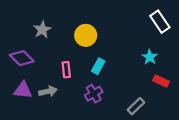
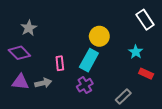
gray star: (42, 30) -> (29, 28), moved
yellow circle: (86, 35) -> (99, 36), moved
cyan rectangle: (98, 66) -> (89, 60), size x1.5

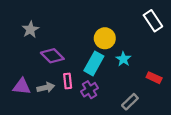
cyan star: (136, 52) -> (123, 59), moved
purple diamond: (19, 53) -> (52, 56), moved
pink rectangle: (60, 63) -> (68, 81), moved

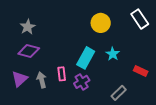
yellow circle: (105, 38) -> (101, 23), moved
purple diamond: (52, 56) -> (29, 51), moved, turned -30
purple triangle: (22, 86) -> (20, 79), turned -48
gray arrow: (46, 88) -> (42, 80), turned -91

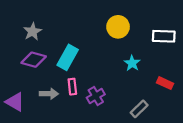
white rectangle: (140, 19) -> (164, 36), moved, turned -54
cyan rectangle: (86, 58) -> (68, 57), moved
purple triangle: (20, 79) -> (15, 102), moved, turned -48
gray arrow: (42, 80) -> (49, 94), turned 105

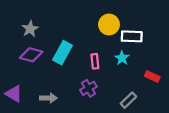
white rectangle: (164, 36) -> (132, 36), moved
pink rectangle: (72, 87) -> (95, 61), moved
gray arrow: (49, 94) -> (48, 98), moved

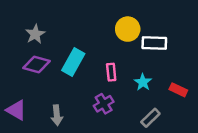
cyan star: (122, 58) -> (143, 82), moved
gray arrow: (48, 98) -> (57, 115), turned 84

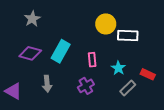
gray star: (35, 34) -> (32, 19), moved
gray arrow: (57, 115) -> (47, 84), moved
gray rectangle: (150, 118) -> (128, 88), moved

